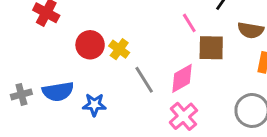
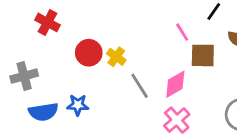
blue semicircle: (58, 92) -> (43, 112), moved
gray cross: (21, 94) -> (24, 76), moved, size x1.4
blue star: (94, 105) -> (78, 105), moved

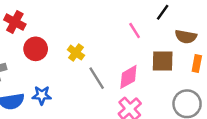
red circle: (89, 53) -> (36, 49), moved
brown square: (203, 55) -> (163, 61), moved

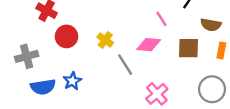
pink diamond: (128, 77) -> (149, 45), moved, turned 35
blue star: (42, 95) -> (72, 81), turned -30

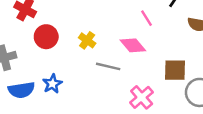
pink diamond: (149, 45) -> (133, 45), turned 45
brown square: (189, 48) -> (175, 70), moved
gray line: (125, 65) -> (108, 66), turned -45

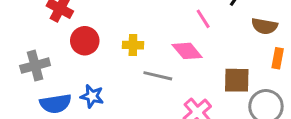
yellow cross: (87, 40) -> (133, 45), turned -35
blue star: (52, 84) -> (92, 96), turned -30

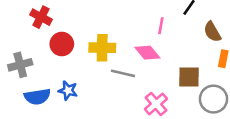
pink line: (203, 19) -> (161, 26), turned 42
brown semicircle: (264, 26) -> (212, 32), turned 50
yellow cross: (133, 45) -> (102, 48), size x1.5

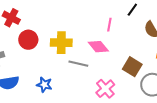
brown square: (189, 77) -> (132, 67), turned 30
blue star: (68, 90) -> (44, 85), moved

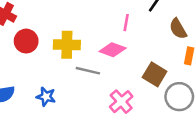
pink diamond: (98, 47) -> (113, 50), turned -30

